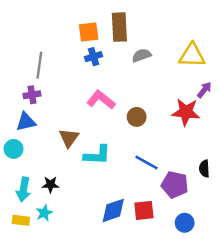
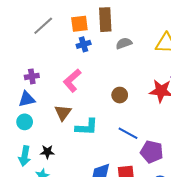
gray line: (39, 65) -> (43, 26), moved, turned 40
pink L-shape: (101, 100) -> (72, 81), moved, turned -80
cyan circle: (14, 149) -> (25, 122), moved

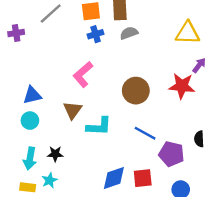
gray semicircle: (124, 43) -> (129, 33), moved
purple cross: (32, 76) -> (16, 33), moved
brown circle: (120, 95) -> (136, 91), size x1.5

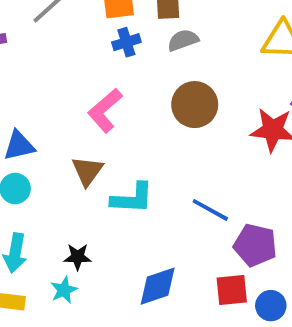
brown circle: (136, 91) -> (195, 105), moved
black star: (55, 154) -> (78, 257), moved
red square: (143, 178) -> (232, 290), moved
cyan star: (49, 180) -> (64, 290), moved

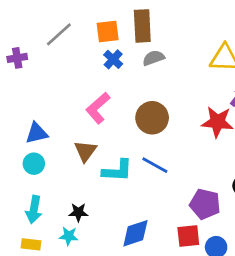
blue cross: (126, 42) -> (113, 59), turned -30
brown circle: (195, 105) -> (152, 118), moved
blue line: (210, 210) -> (155, 165), moved
cyan star: (64, 290) -> (69, 236), turned 30

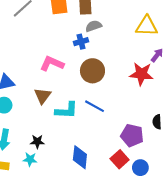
blue cross: (113, 59) -> (81, 42), moved, turned 32
pink L-shape: (98, 108) -> (52, 64), turned 65
blue diamond: (135, 233) -> (80, 157), turned -65
red square: (188, 236) -> (120, 159), turned -36

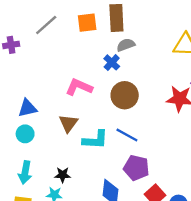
blue cross: (81, 42) -> (112, 62), turned -32
purple pentagon: (132, 135) -> (136, 168), moved

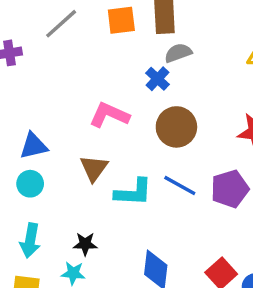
purple pentagon: (136, 168) -> (230, 189), moved, turned -30

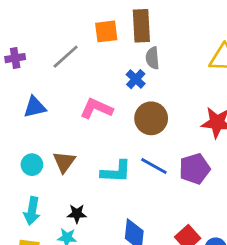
gray line: (61, 24) -> (66, 57), moved
gray semicircle: (178, 53) -> (153, 58), turned -75
blue triangle: (34, 146) -> (35, 107), moved
brown triangle: (94, 168) -> (64, 162), moved

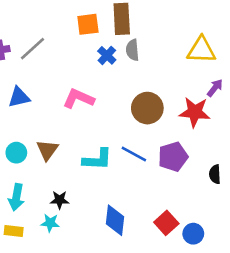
gray line: (66, 57) -> (33, 49), moved
blue cross: (136, 79) -> (107, 55), moved
brown circle: (151, 118) -> (147, 108), moved

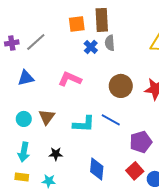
purple pentagon: (173, 157) -> (141, 142), moved
cyan star: (50, 223) -> (49, 181), moved

